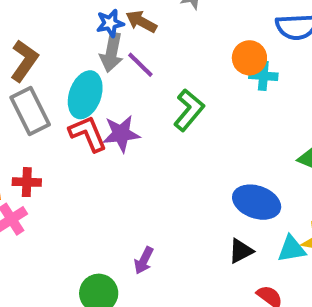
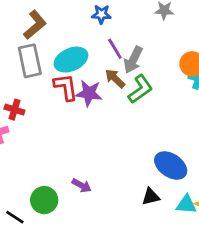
brown arrow: (141, 22) -> (115, 78), moved
gray arrow: (112, 52) -> (133, 60), moved
cyan ellipse: (85, 95) -> (71, 60), turned 32
purple arrow: (144, 260) -> (82, 186), turned -102

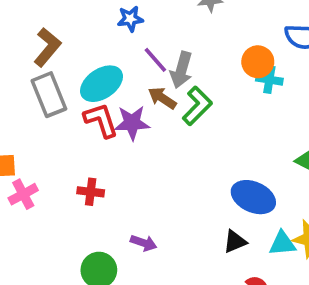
red cross: (14, 110) -> (91, 192), moved

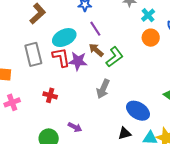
gray arrow: (181, 70) -> (103, 89), moved
cyan cross: (269, 80) -> (148, 15), moved, turned 32
gray rectangle: (49, 95) -> (33, 54), moved
pink cross: (23, 194) -> (12, 102), moved

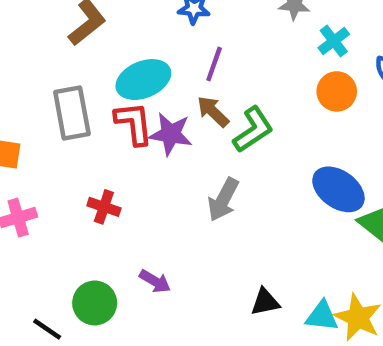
purple line: (95, 29) -> (214, 64), turned 49
blue ellipse: (138, 111) -> (338, 189), moved

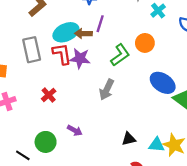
orange circle: (337, 91) -> (145, 43), moved
brown arrow: (213, 112) -> (83, 34), moved, turned -42
red cross: (104, 207) -> (49, 95), turned 32

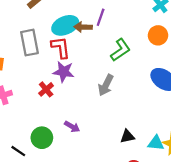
orange circle: (145, 43) -> (158, 35), moved
purple star: (80, 58) -> (64, 72), moved

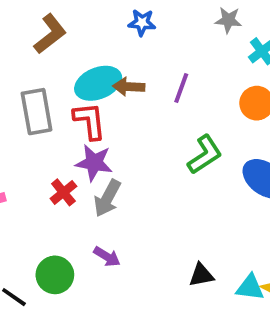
purple line: (101, 17) -> (181, 88), moved
green L-shape: (120, 50) -> (205, 155), moved
gray arrow: (106, 85) -> (107, 198), moved

